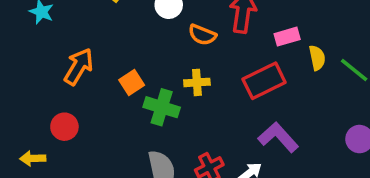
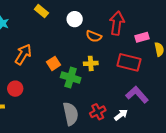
red rectangle: (264, 81) -> (129, 62), turned 40

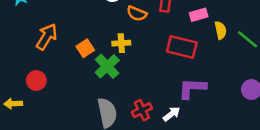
yellow cross: (91, 63) -> (121, 43), moved
green cross: (71, 78) -> (107, 66), turned 30
purple L-shape: (137, 95) -> (192, 88), turned -45

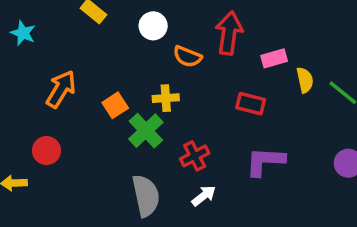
red rectangle: (182, 47) -> (251, 104), size x0.7
red cross: (142, 110) -> (195, 156), moved
white arrow: (172, 114) -> (204, 196), moved

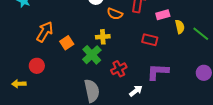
orange square: (115, 105) -> (67, 43), moved
white arrow: (204, 196) -> (136, 91), moved

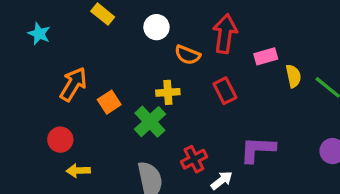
red rectangle: (150, 40) -> (225, 91), moved, turned 49
red cross: (119, 69) -> (194, 159), moved
yellow arrow: (19, 84) -> (78, 171), moved

